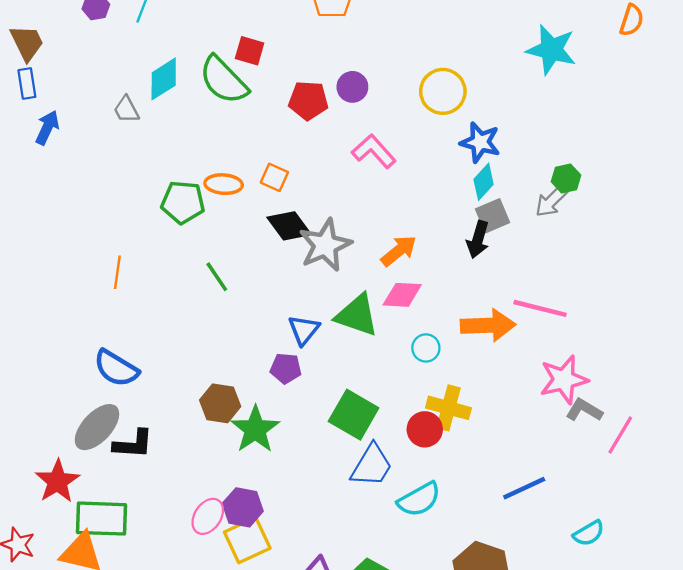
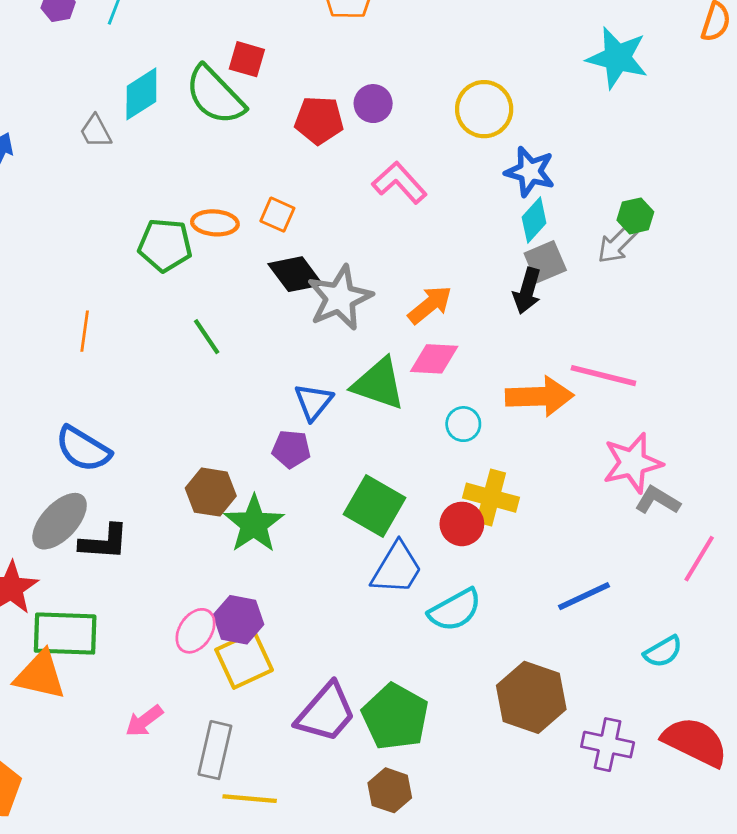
pink line: (620, 435) -> (699, 559), moved

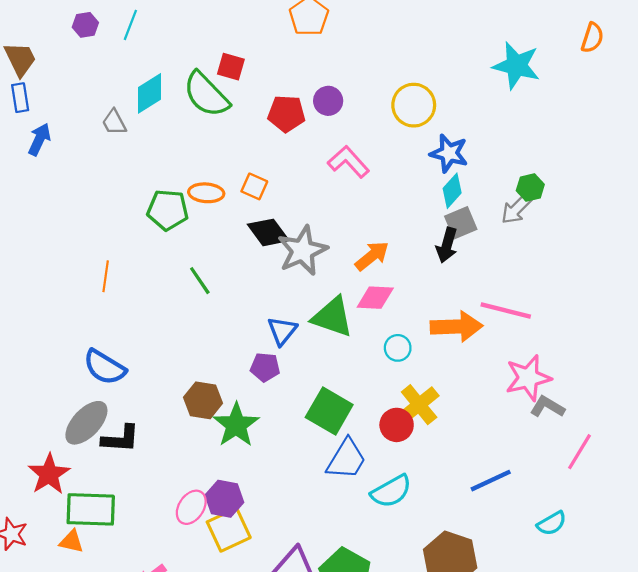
yellow cross: (491, 498) -> (419, 405), turned 36
orange triangle: (40, 675) -> (71, 542), size x0.6

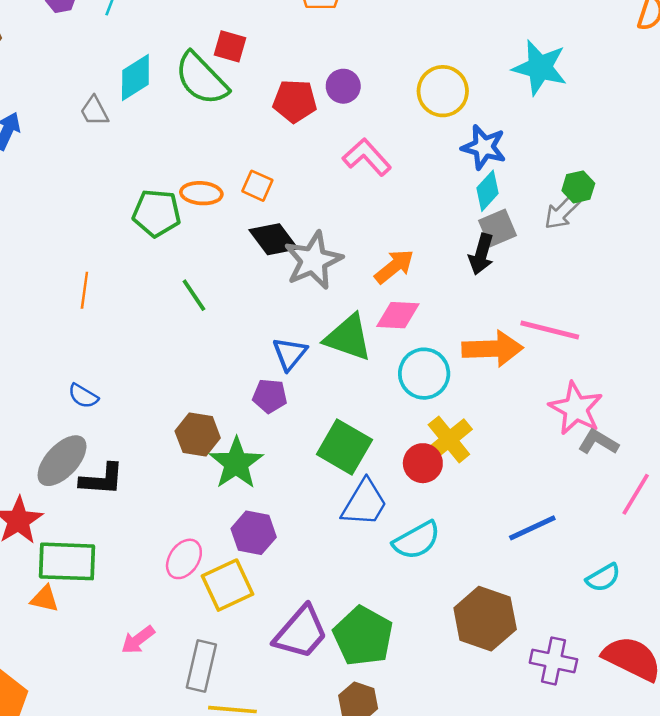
cyan star: (516, 66) -> (540, 68), moved
cyan circle: (398, 348) -> (424, 374), size x1.6
blue semicircle: (105, 367) -> (83, 396), size x0.6
pink star: (528, 378) -> (576, 408), turned -30
purple hexagon: (224, 499) -> (254, 533), moved

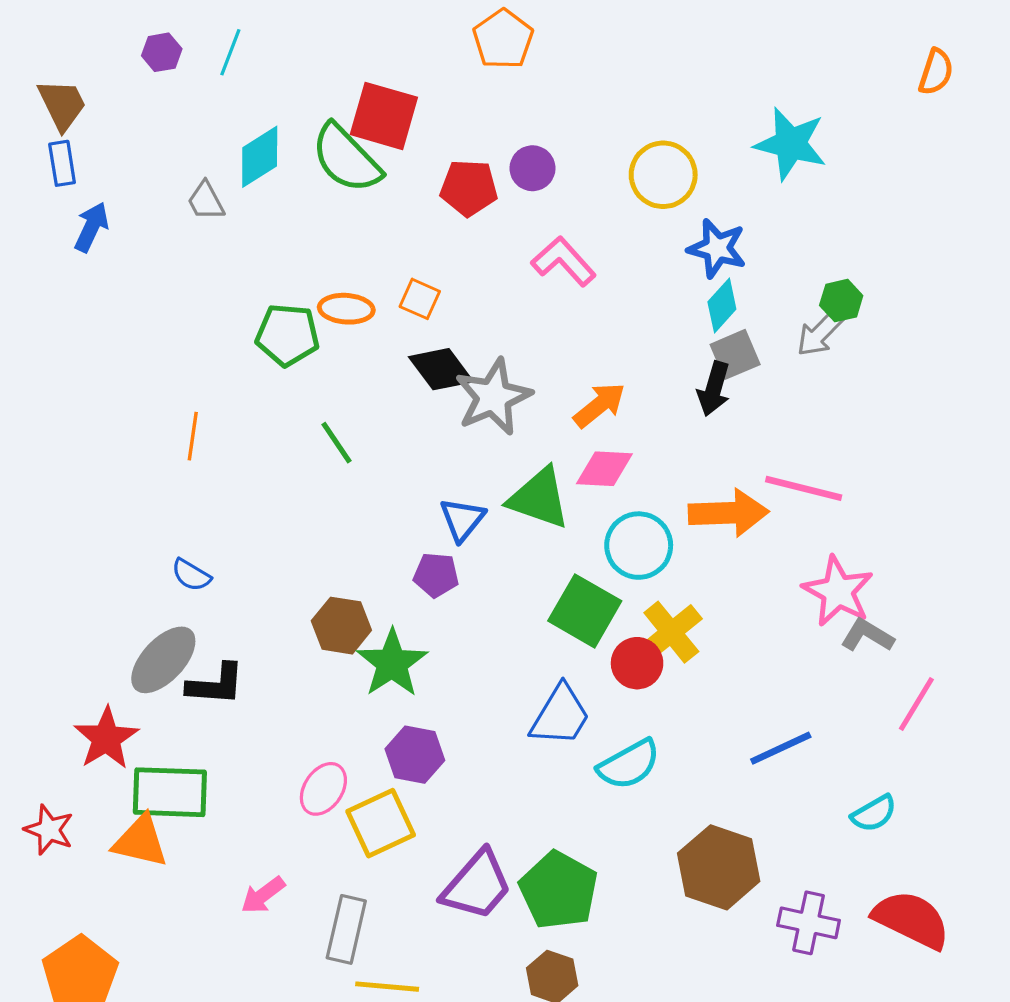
red square: (230, 46) -> (384, 116), size x1.6
green square: (344, 447) -> (585, 611), moved
orange triangle: (45, 599) -> (140, 841), size x1.5

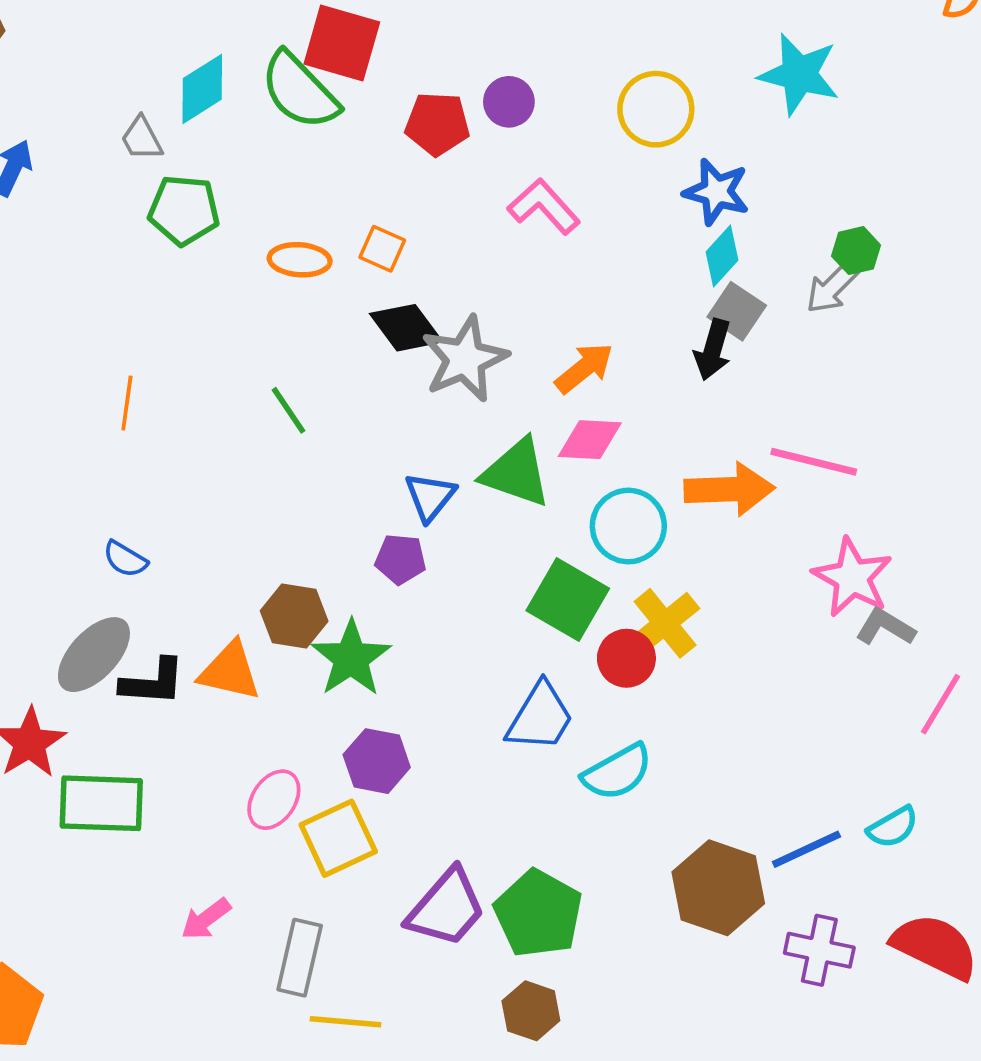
green pentagon: (287, 335) -> (184, 210), moved
gray square: (735, 354) -> (737, 311), turned -33
blue line: (781, 748) -> (806, 849), moved
orange triangle: (140, 841) -> (230, 671), moved

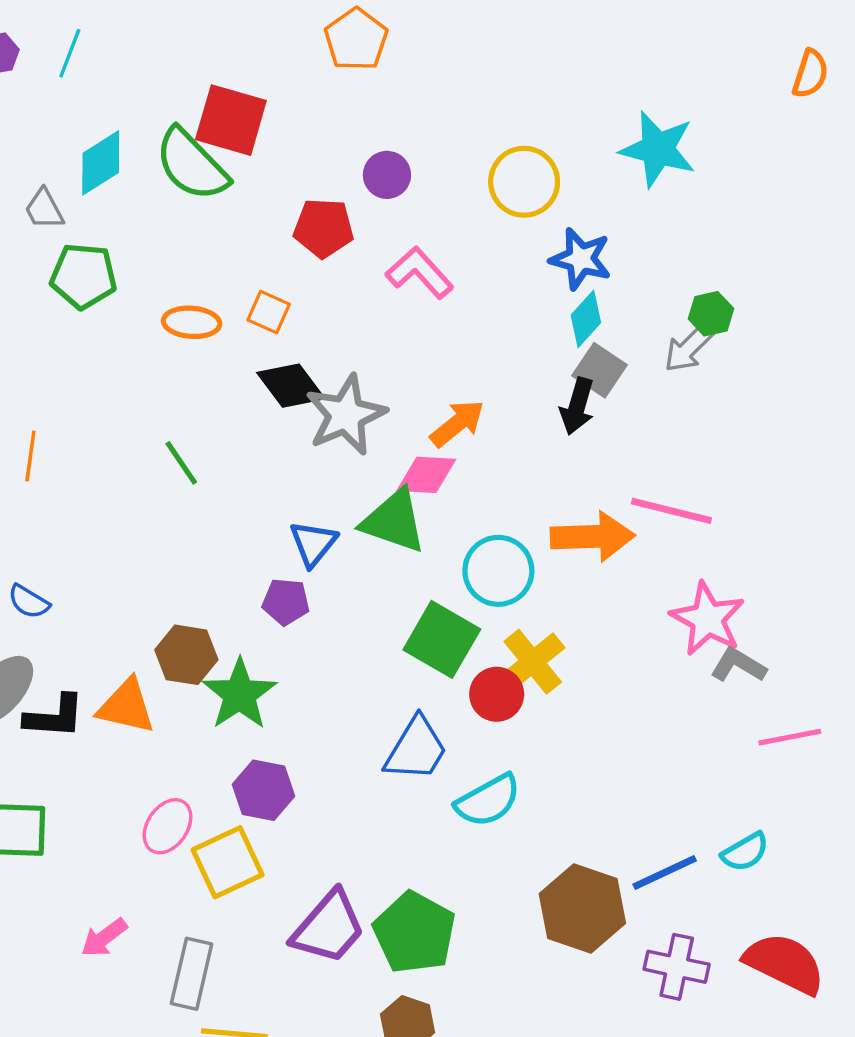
red pentagon: (437, 124) -> (324, 228), moved
pink diamond: (590, 440) -> (426, 475), moved
pink line: (940, 704) -> (790, 737), turned 48

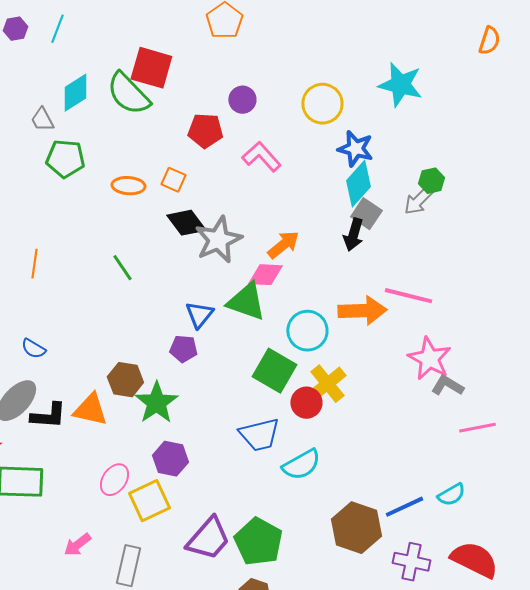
cyan diamond: (586, 319) -> (358, 184), size x1.4
blue trapezoid: (416, 749) -> (259, 435), turned 45

